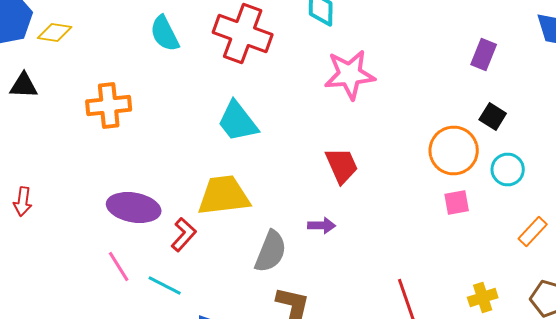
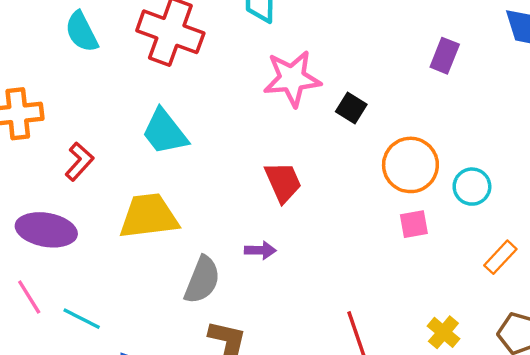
black square: (493, 116) -> (351, 108), moved
red L-shape: (184, 234) -> (79, 162), moved
yellow cross: (483, 298) -> (443, 332), turned -32

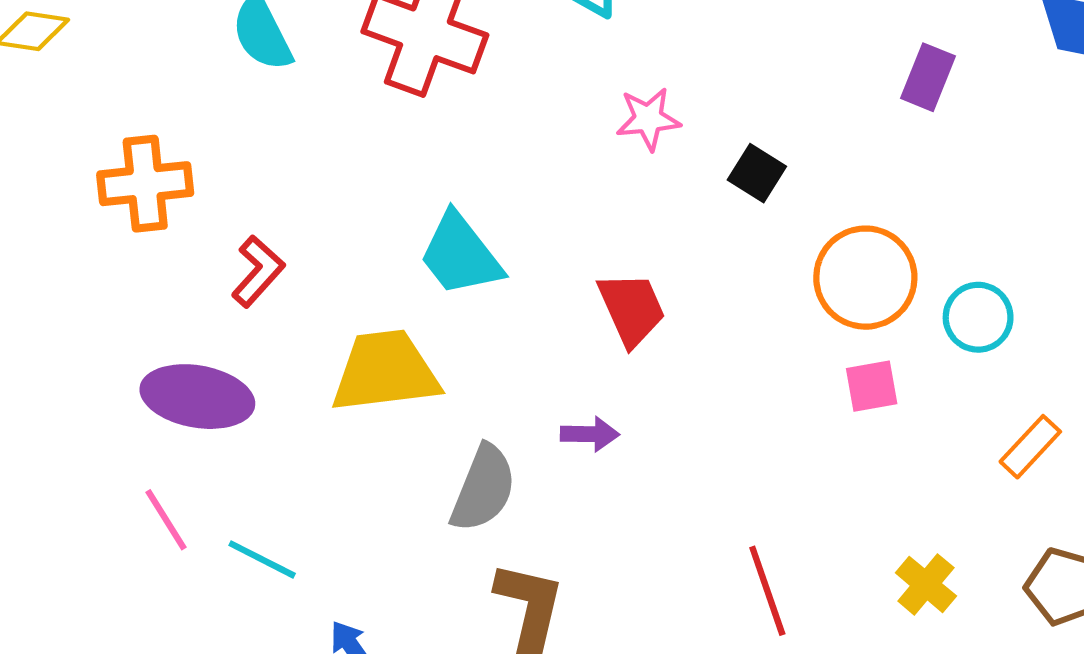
pink star: (292, 78) -> (648, 119), size x0.6
cyan trapezoid: (165, 132) -> (460, 255), moved

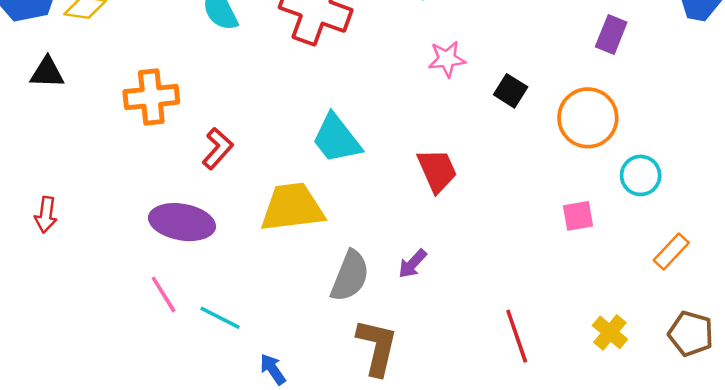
orange circle: (865, 278) -> (588, 118), moved
purple arrow: (590, 434) -> (413, 264), moved, turned 132

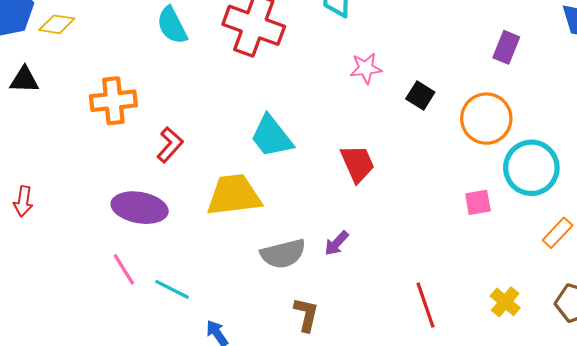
cyan circle: (641, 175) -> (531, 168), size x1.6
gray semicircle: (350, 276) -> (283, 254), turned 54
brown L-shape: (377, 347) -> (306, 314), size x0.7

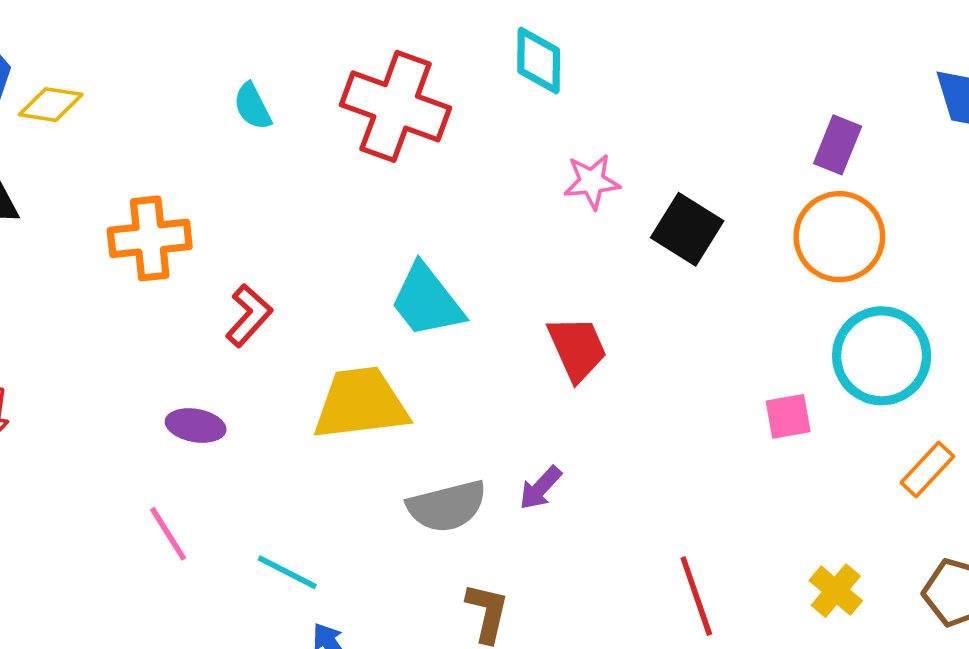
cyan semicircle: (172, 25) -> (252, 106), size x0.7
black square: (420, 96) -> (687, 229), size x1.4
orange circle: (486, 119) -> (839, 237), moved
purple ellipse: (140, 208) -> (196, 426), size x0.6
cyan line: (172, 289) -> (287, 572), moved

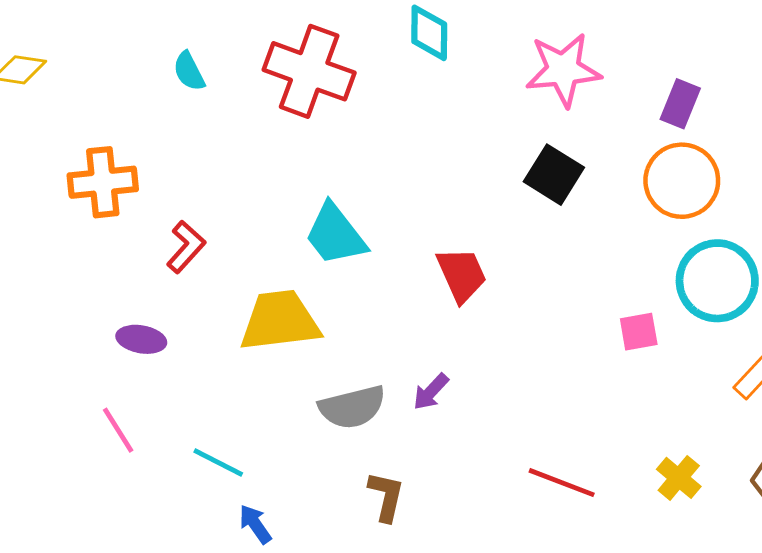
pink star: (592, 182) -> (563, 70), moved, size x1.6
red line: (696, 596) -> (562, 483), turned -50

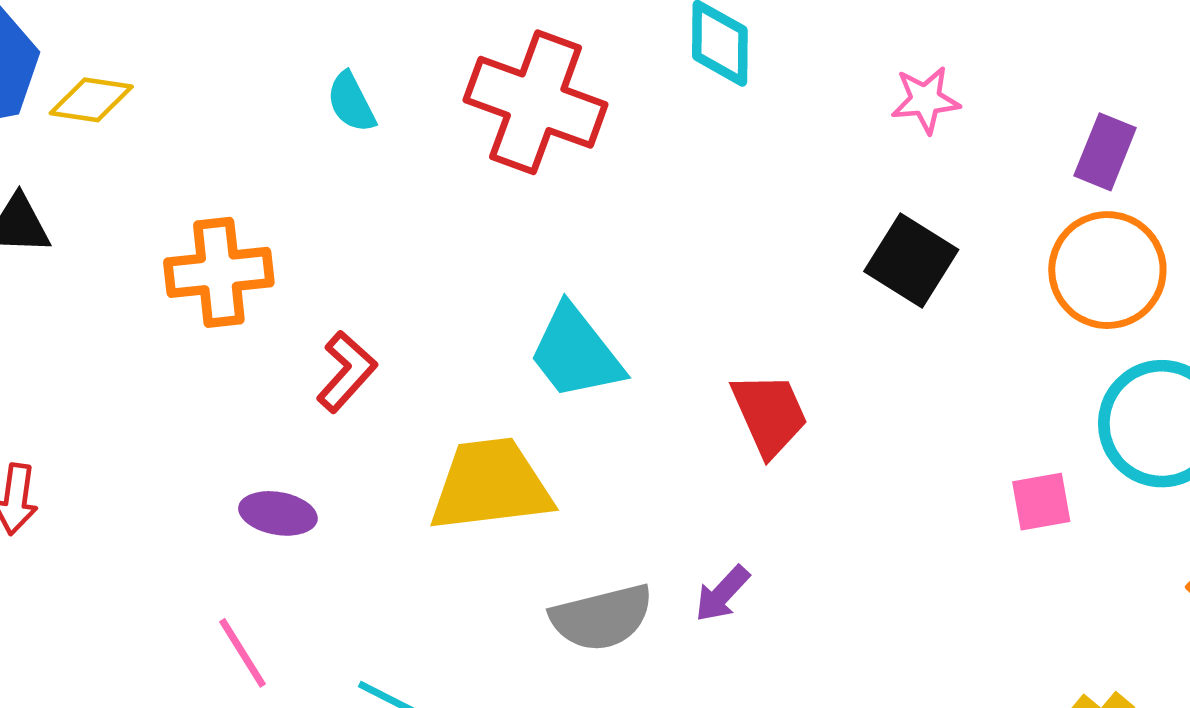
pink star: (563, 70) -> (925, 100), size x0.6

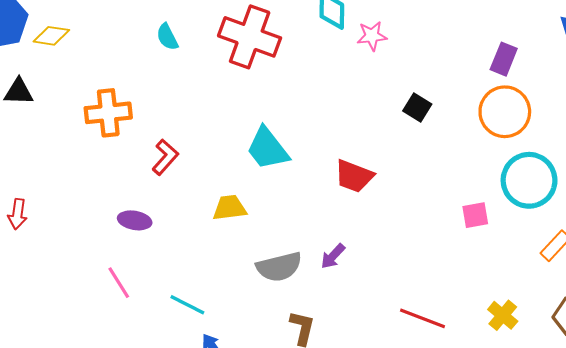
pink star: (925, 100) -> (372, 36), moved
black square: (911, 261) -> (417, 108), size x0.7
red trapezoid: (769, 414) -> (354, 176), turned 135
yellow trapezoid: (491, 485) -> (230, 208), size x0.6

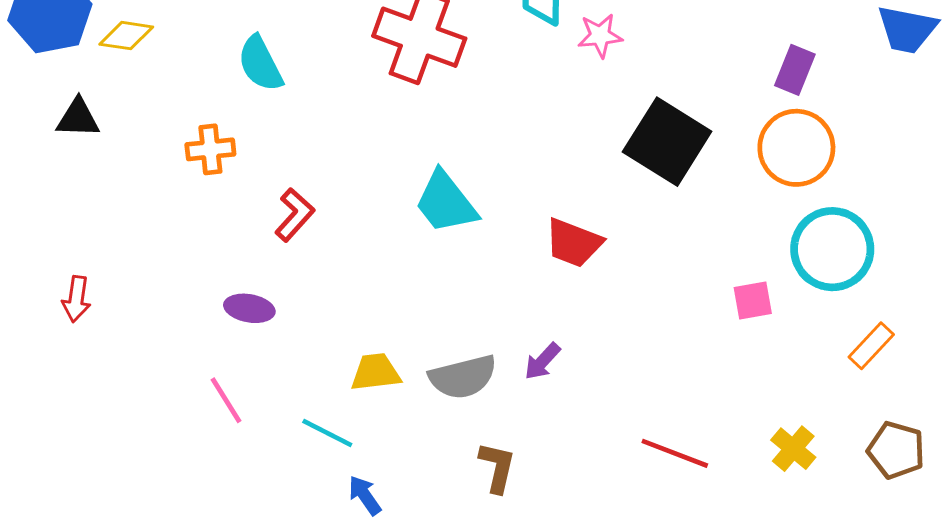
cyan semicircle: (167, 37) -> (260, 64), moved, size x1.4
black square: (417, 108) -> (667, 142), size x2.0
orange cross: (108, 113) -> (210, 149), size x0.7
yellow trapezoid: (230, 208) -> (376, 372), moved

